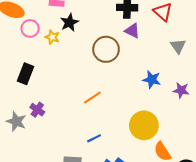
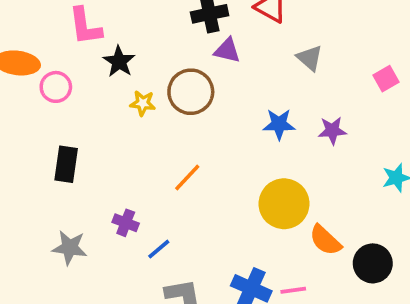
yellow star: (52, 37) -> (143, 103), moved
purple cross: (37, 110) -> (126, 223), moved
blue line: (94, 138) -> (159, 249), moved

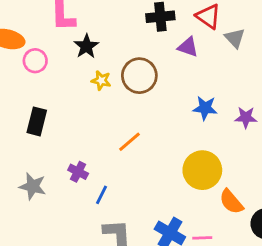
purple triangle: (227, 50) -> (188, 47), moved
gray triangle: (310, 58) -> (235, 38), moved
blue line: (159, 249) -> (102, 195), turned -30

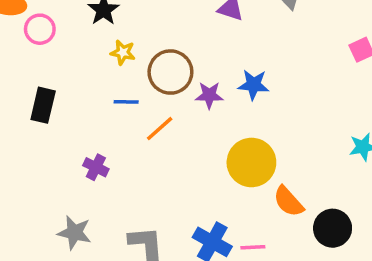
brown circle: (139, 76) -> (170, 72), moved
purple star: (246, 117) -> (209, 95), moved
gray star: (33, 186) -> (74, 233), moved
blue line: (102, 195) -> (126, 102), moved, turned 66

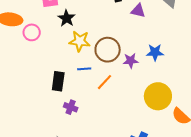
yellow star: (123, 52) -> (80, 41), size x1.5
black rectangle: (43, 105) -> (58, 81), moved

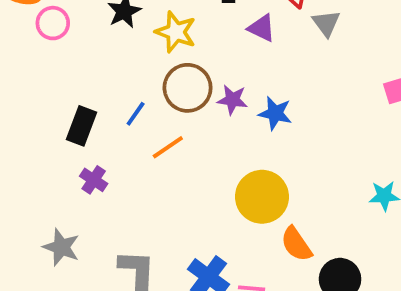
yellow star: (80, 41) -> (176, 32), moved
purple star: (131, 61) -> (232, 100), moved
blue line: (84, 69) -> (136, 114), turned -64

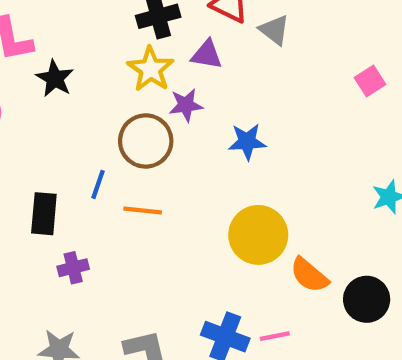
yellow star: (176, 32) -> (151, 69), moved, turned 30
purple star: (232, 100) -> (186, 105), moved
orange line: (168, 147) -> (143, 210), turned 56
purple cross: (94, 180) -> (73, 268), turned -32

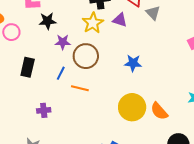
black star: (55, 78) -> (48, 21), turned 30
purple star: (186, 105) -> (63, 42), moved
black rectangle: (44, 214) -> (28, 67), moved
orange semicircle: (309, 275) -> (159, 111), moved

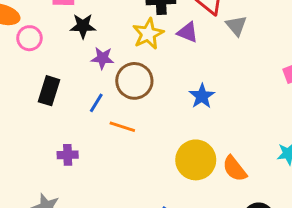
blue star: (133, 63) -> (202, 96), turned 30

